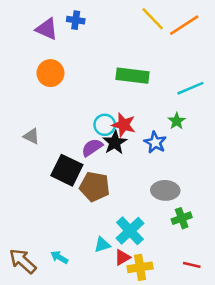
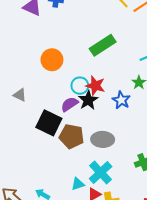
orange circle: (50, 73) -> (52, 60), moved
green rectangle: (132, 76) -> (103, 45), turned -40
gray ellipse: (165, 190) -> (103, 139), moved

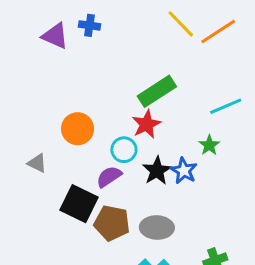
orange circle: (52, 60) -> (78, 129), moved
red star: (95, 86) -> (146, 124), moved, turned 30
black star: (88, 100) -> (157, 171), moved

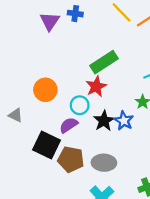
blue cross: (90, 25) -> (75, 14), moved
purple triangle: (55, 36) -> (50, 21), moved, turned 40

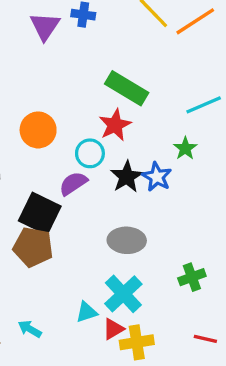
green rectangle: (104, 62) -> (127, 88), turned 64
brown pentagon: (71, 159) -> (33, 247), moved

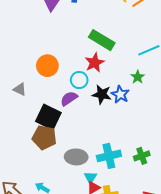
black star: (127, 177) -> (102, 94), turned -30
gray ellipse: (127, 240) -> (76, 157), moved
cyan cross: (123, 294) -> (109, 156), moved, turned 30
cyan triangle: (87, 312) -> (90, 177), moved, turned -40

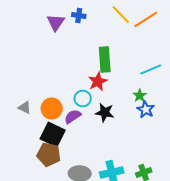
green rectangle: (102, 40) -> (105, 60), turned 55
orange circle: (47, 66) -> (52, 108), moved
blue star: (120, 94) -> (146, 110), moved

